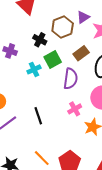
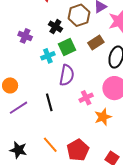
purple semicircle: (71, 79) -> (67, 75), moved

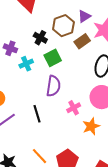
brown rectangle: (96, 42) -> (82, 41), moved
cyan cross: (48, 56) -> (26, 64), moved

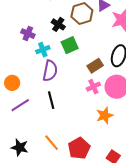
brown rectangle: (82, 41) -> (95, 66), moved
purple semicircle: (53, 86) -> (50, 71), moved
pink cross: (74, 108) -> (93, 87), moved

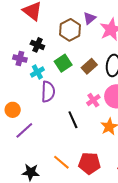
black cross: (58, 24) -> (37, 45), moved
brown rectangle: (95, 66) -> (89, 66), moved
black line: (51, 100) -> (73, 120), moved
red pentagon: (79, 148) -> (89, 163), turned -30

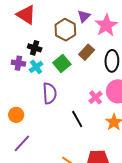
brown rectangle: (89, 66) -> (87, 52), moved
cyan cross: (37, 72) -> (36, 67), moved
purple line: (24, 130) -> (22, 143), moved

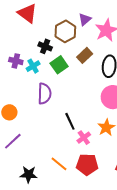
black cross: (35, 48) -> (45, 46), moved
pink cross: (96, 97) -> (84, 138), moved

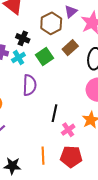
black cross: (45, 46) -> (23, 38), moved
black line: (70, 121) -> (55, 113), turned 36
orange line: (59, 164) -> (43, 156), turned 48

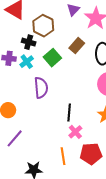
brown hexagon: (51, 23) -> (43, 26), moved
pink cross: (68, 130) -> (75, 132), moved

